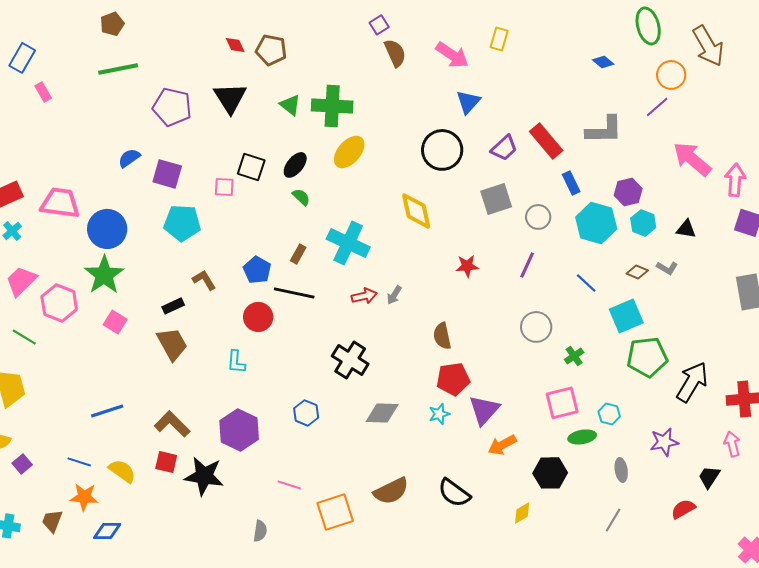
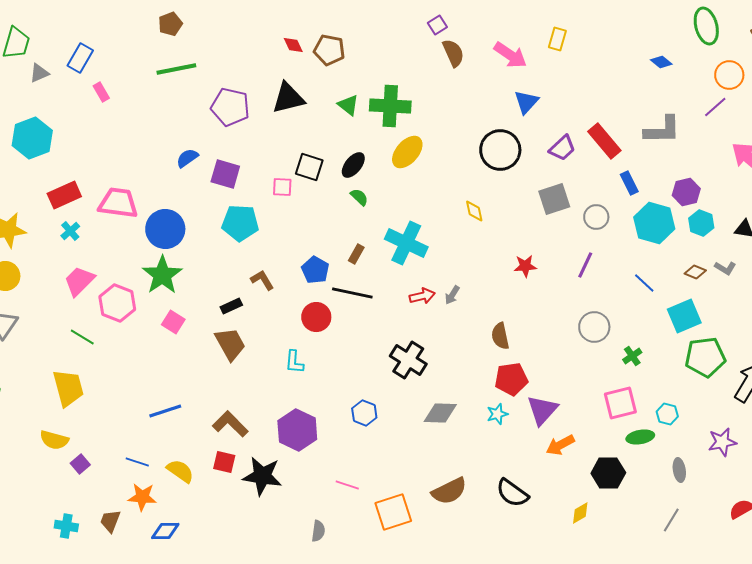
black triangle: (230, 98) -> (288, 98), turned 48
yellow diamond: (416, 211) -> (474, 211), size x0.6

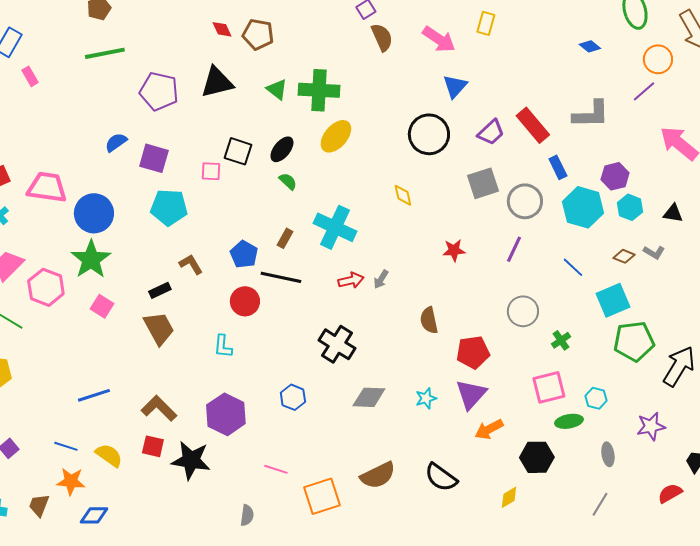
gray circle: (596, 217) -> (525, 201), size x1.4
red pentagon: (511, 379) -> (473, 352), moved

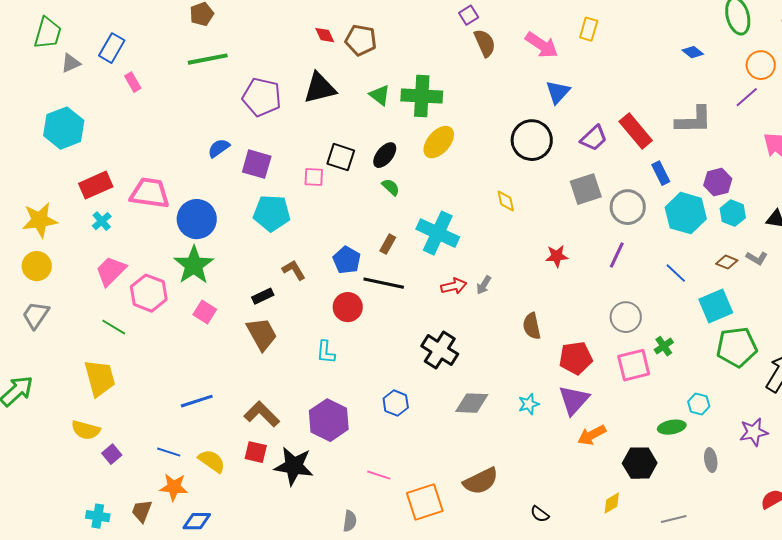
pink square: (549, 387) -> (634, 365), moved
black semicircle: (441, 477) -> (540, 514), moved, size x0.6
gray line: (600, 504) -> (674, 519), moved, turned 45

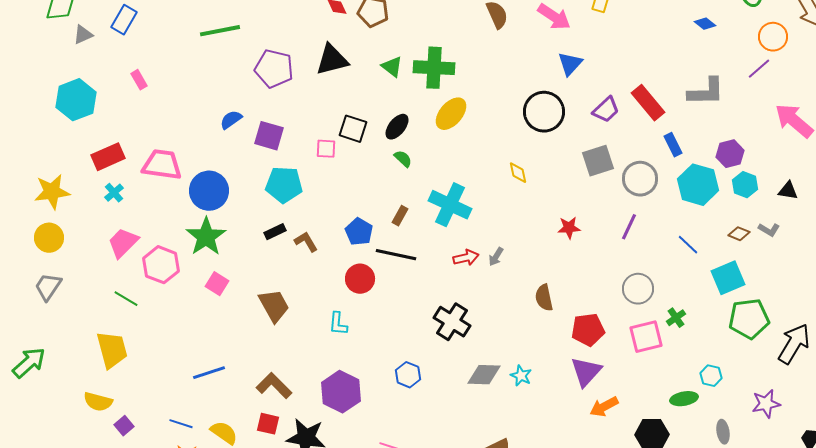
pink rectangle: (133, 82) -> (139, 80), moved
black rectangle: (263, 296) -> (275, 232), moved
cyan star: (529, 404) -> (521, 376), moved, turned -30

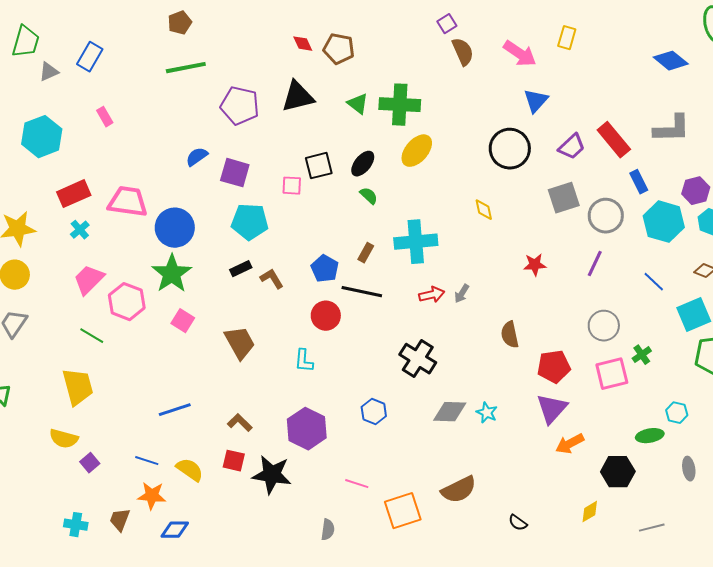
blue diamond: (705, 24) -> (671, 61), size x1.6
black square: (353, 129) -> (319, 166), turned -32
cyan cross: (450, 205) -> (416, 242), turned -30
brown L-shape: (274, 386) -> (240, 423), size x0.7

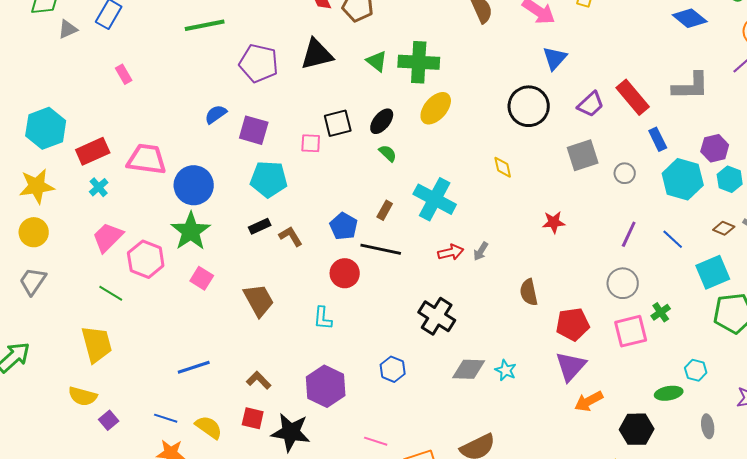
cyan hexagon: (42, 137) -> (46, 128), moved
gray circle: (606, 216) -> (625, 173), size x0.6
cyan cross: (416, 242) -> (435, 199), turned 33
purple line: (595, 264) -> (629, 234), moved

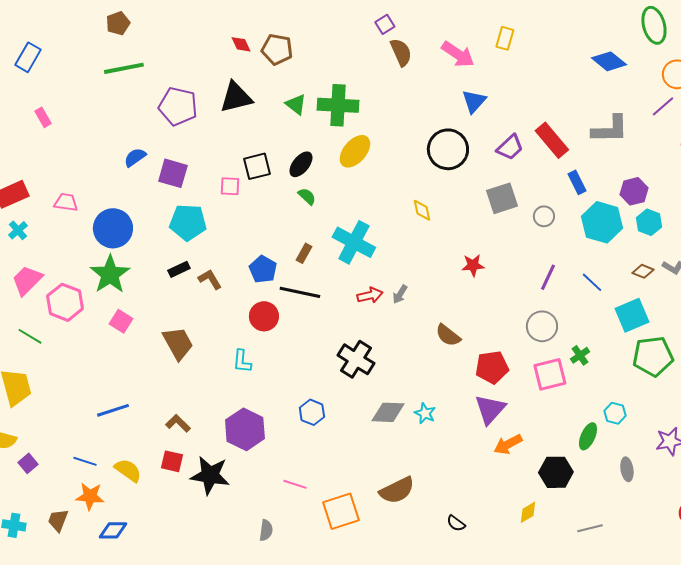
pink trapezoid: (147, 159) -> (66, 202), size x0.6
brown semicircle: (529, 292) -> (448, 335), turned -40
green ellipse: (669, 393) -> (588, 436), turned -56

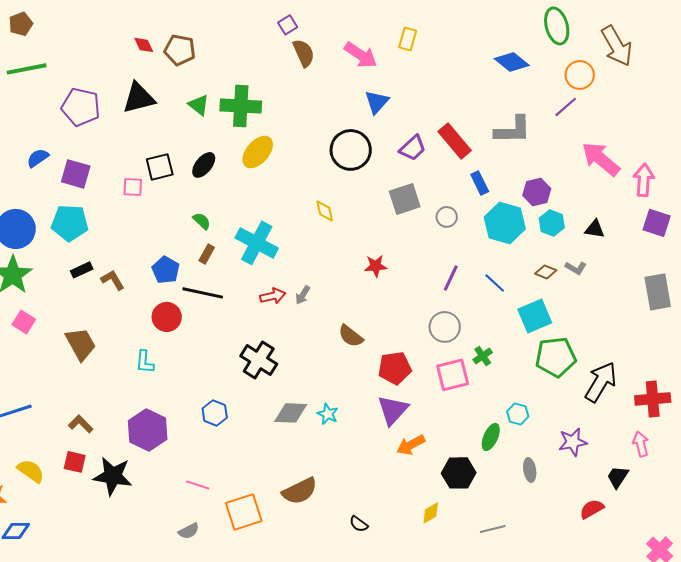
green semicircle: (307, 196) -> (202, 221), moved
cyan pentagon: (188, 222) -> (70, 223), moved
gray semicircle: (266, 530) -> (189, 531), moved, turned 55

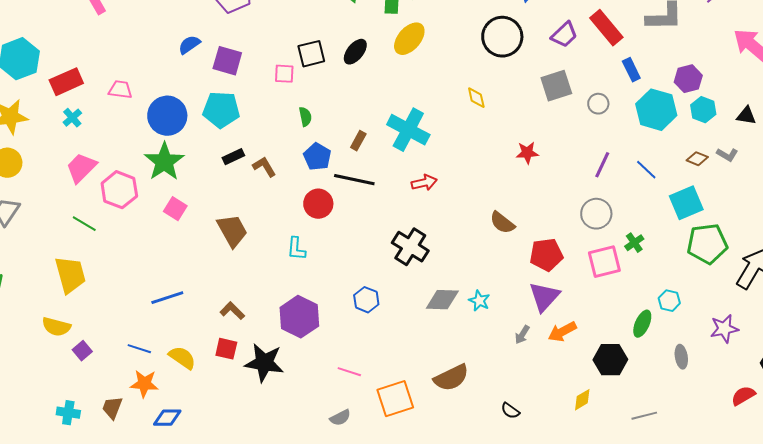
green semicircle: (202, 221) -> (305, 117), moved, turned 36
gray arrow: (303, 295) -> (522, 335), moved

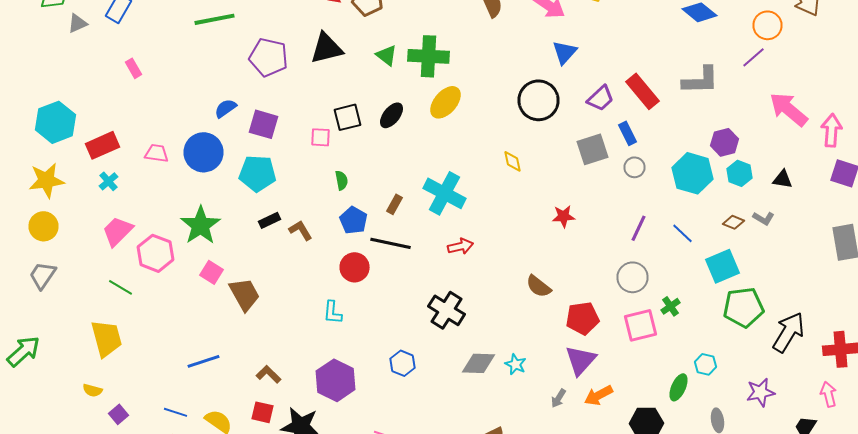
blue rectangle: (631, 70) -> (628, 133), moved
blue circle: (167, 116) -> (204, 152), moved
brown trapezoid: (232, 231) -> (244, 294), moved
yellow semicircle: (56, 327) -> (92, 390), size x0.7

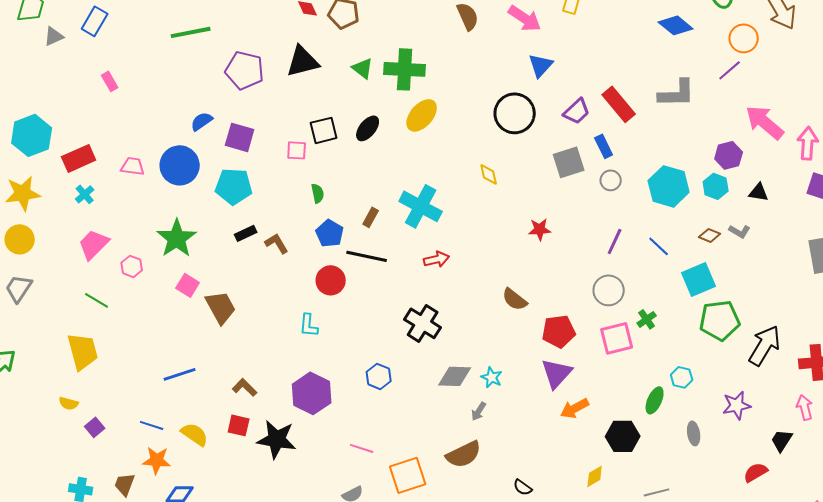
purple hexagon: (724, 142) -> (729, 155), moved
pink hexagon: (156, 253) -> (132, 266), size x0.6
gray arrow: (558, 398) -> (479, 411), moved

